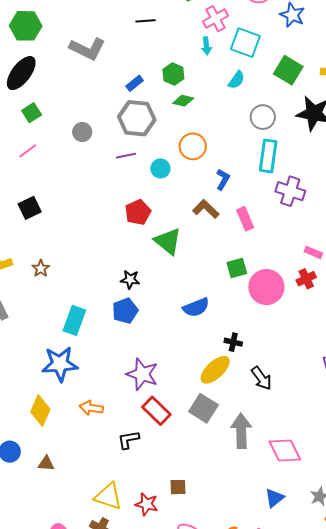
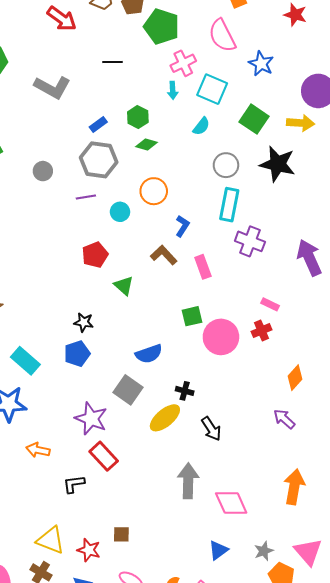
green triangle: (168, 241) -> (124, 286), size x0.7
cyan rectangle: (74, 320) -> (25, 361), turned -72
gray square: (203, 408) -> (128, 390), moved

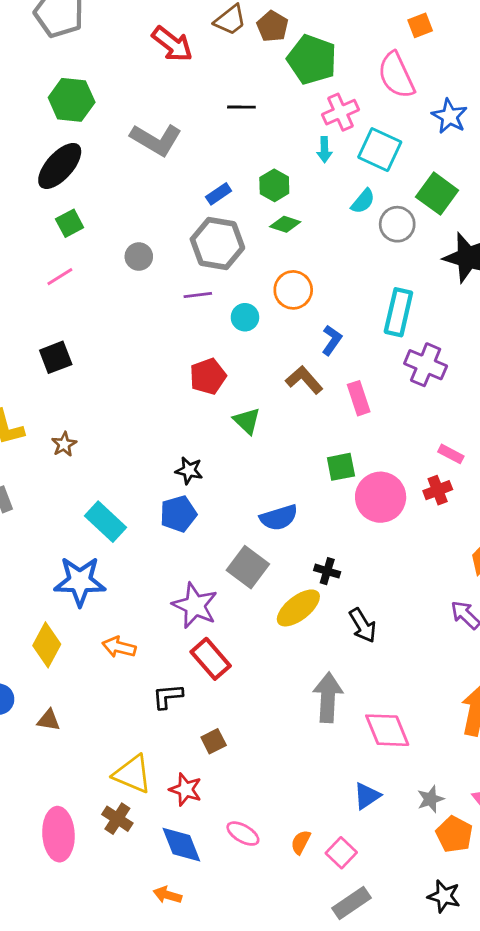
gray circle: (226, 165) -> (397, 224), moved
brown square: (121, 534) -> (214, 741), moved, turned -30

